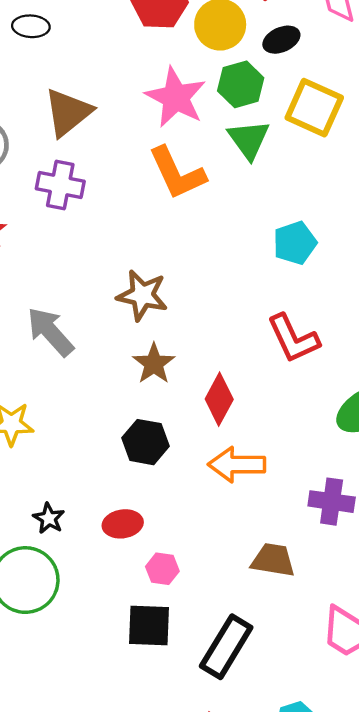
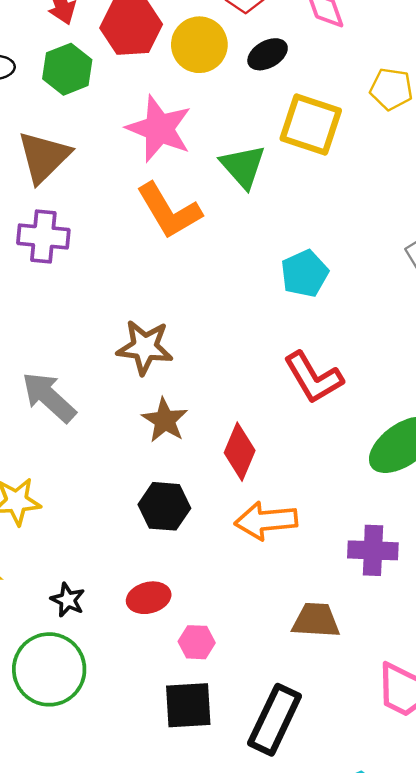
green hexagon: (241, 84) -> (67, 69), moved

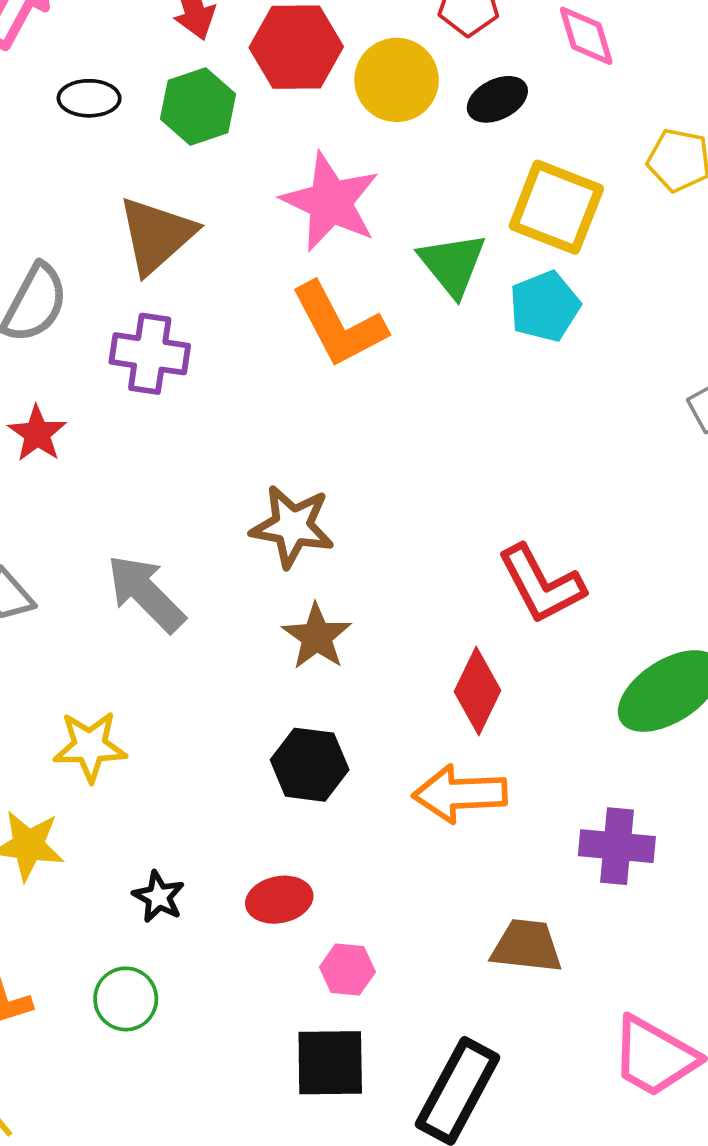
cyan pentagon: (305, 274) -> (545, 306), moved
red diamond: (240, 452) -> (477, 691), moved
green circle: (49, 669) -> (126, 999), size x0.6

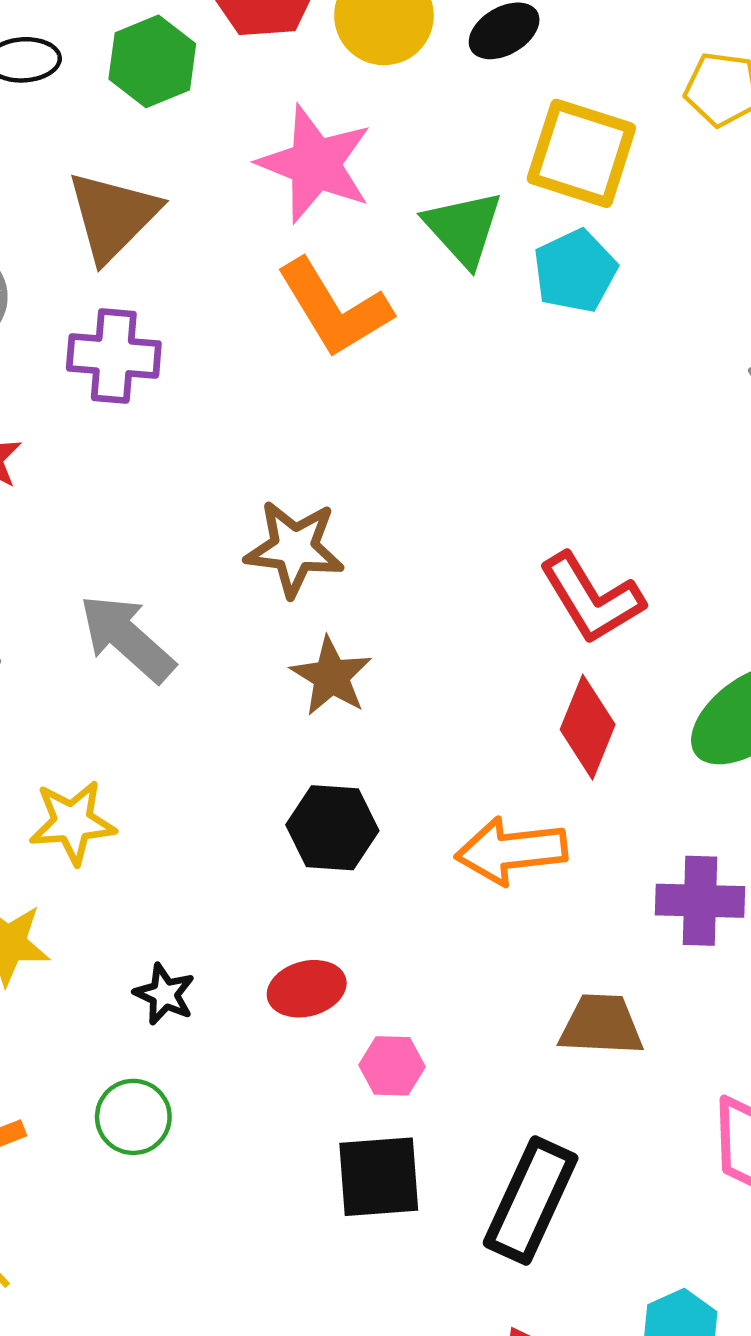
red diamond: (477, 691) -> (588, 727), moved

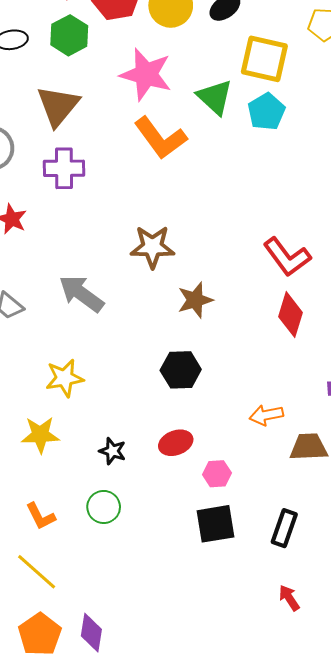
brown star: (331, 676) -> (195, 300), moved, turned 30
orange arrow: (511, 851) -> (266, 415), moved, size x0.7
black rectangle: (531, 1201) -> (284, 528), size x0.7

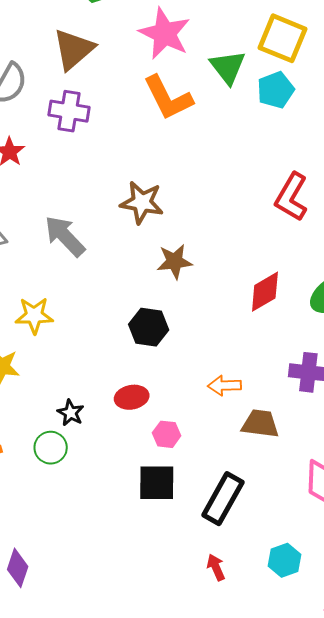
red L-shape: (287, 257) -> (291, 197), moved, turned 57
red diamond: (290, 315) -> (265, 292), turned 33
black star: (113, 451) -> (71, 413), moved
black rectangle: (284, 528) -> (223, 499), size x1.4

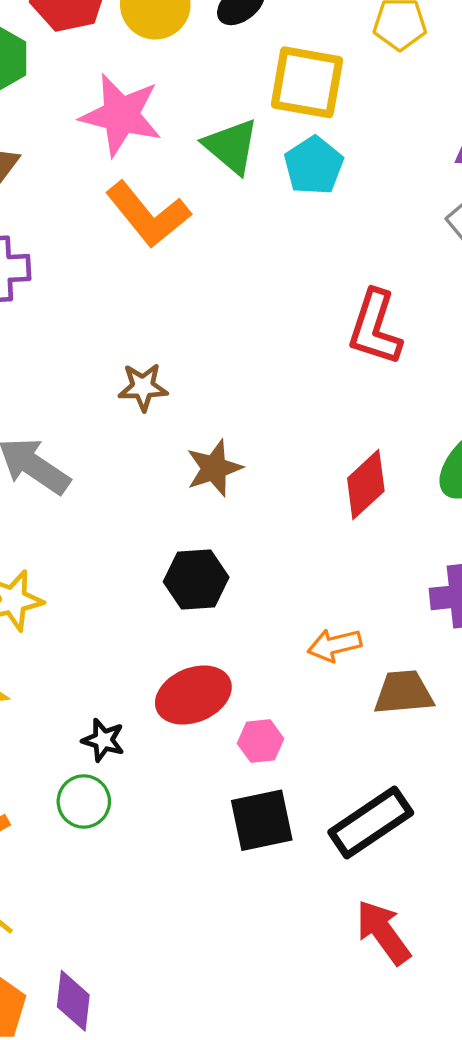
brown star: (142, 202) -> (143, 387), size x0.7
red ellipse: (132, 397) -> (193, 695), size x1.4
black rectangle: (223, 499) -> (371, 822), turned 39
red arrow: (216, 567) -> (383, 932), size x1.6

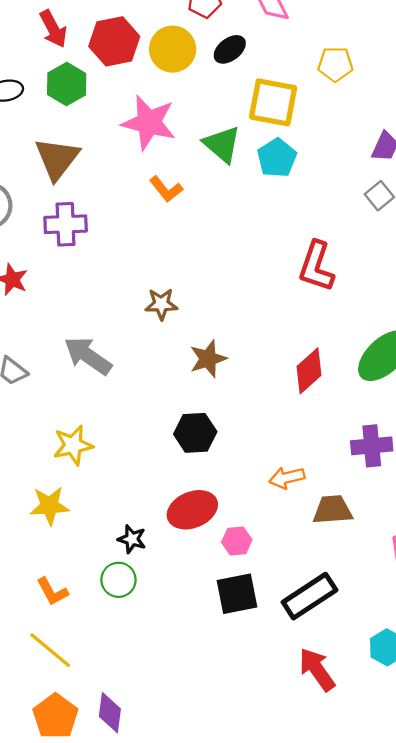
orange L-shape: (148, 214) -> (166, 189), size x0.6

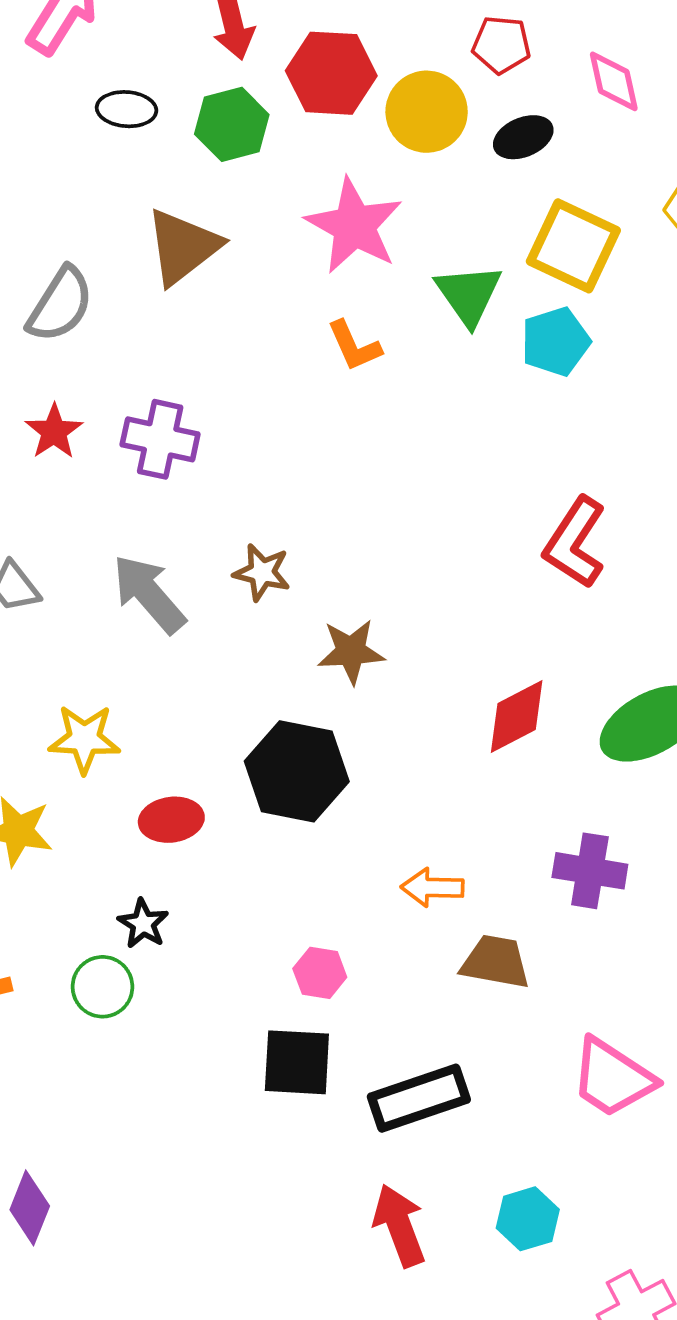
purple cross: (66, 224) -> (160, 439), moved
brown star: (161, 304) -> (262, 572), moved
black hexagon: (195, 433) -> (297, 771), size x1.4
red ellipse: (192, 510) -> (171, 820), moved, size x0.7

